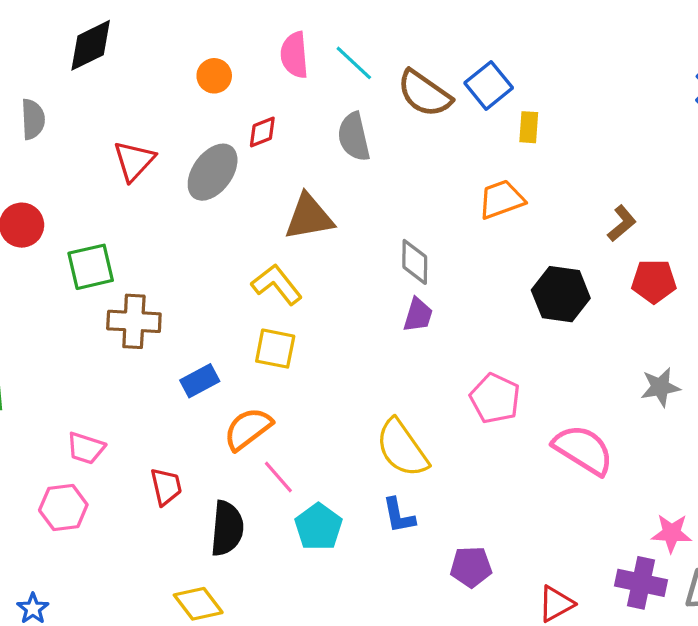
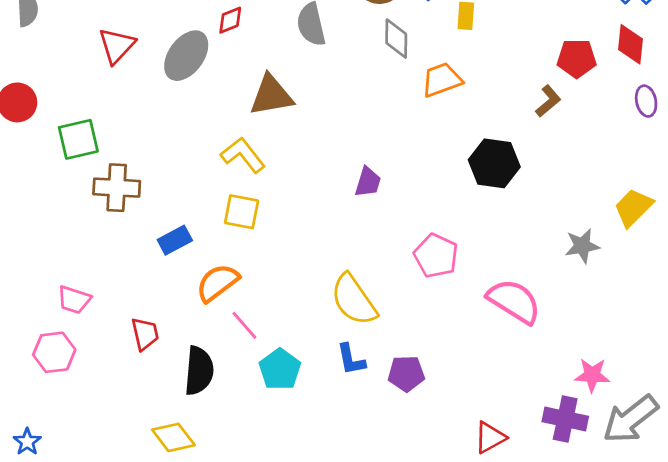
gray diamond: (415, 262) -> (396, 39), moved
red pentagon: (654, 281) -> (577, 58), moved
purple pentagon: (471, 567) -> (406, 374), moved

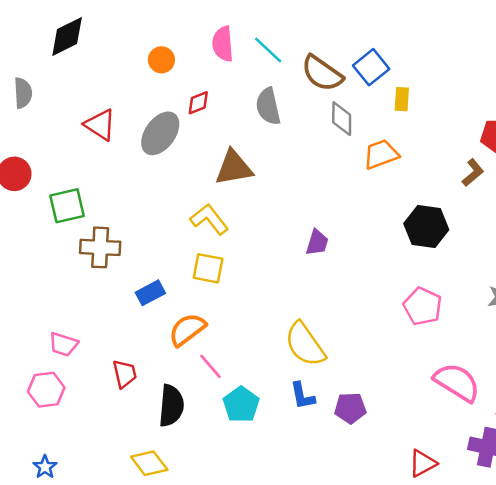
red triangle: (117, 46) -> (100, 125), turned -40
pink pentagon: (436, 256) -> (423, 306), moved
pink semicircle: (514, 301) -> (457, 382), moved
blue star: (27, 442) -> (45, 467), moved

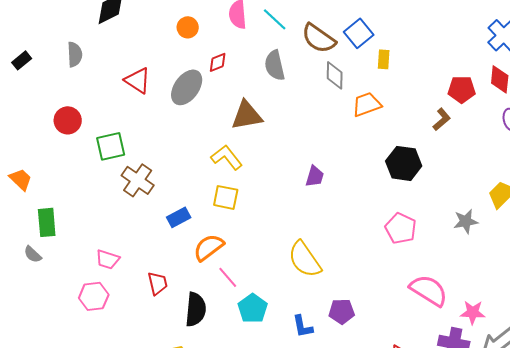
brown cross: (100, 247) -> (138, 180), turned 32
blue L-shape: (302, 396) -> (303, 326), moved

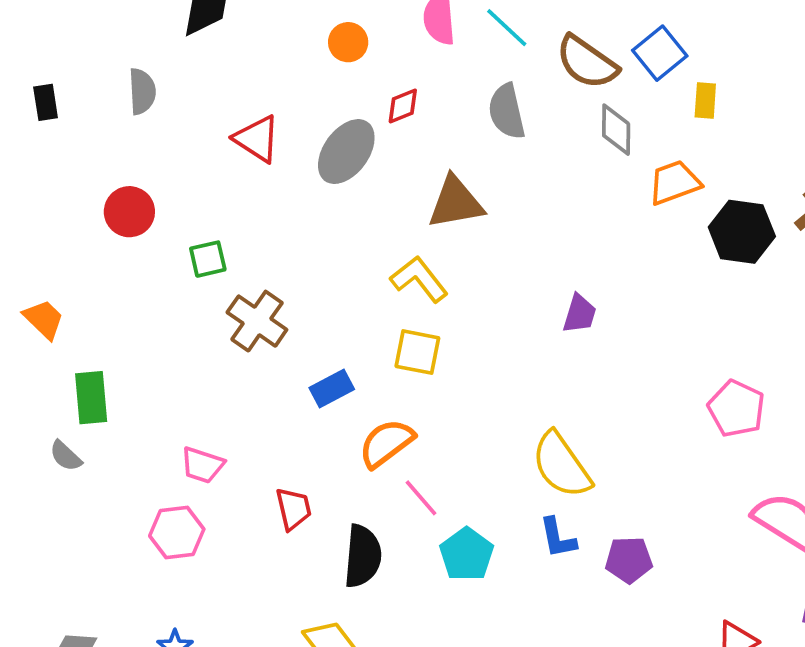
black rectangle: (22, 60) -> (46, 102), turned -60
green square: (111, 146) -> (208, 259), size x0.7
black hexagon: (404, 163) -> (742, 232), moved
blue L-shape: (303, 326) -> (558, 538), moved

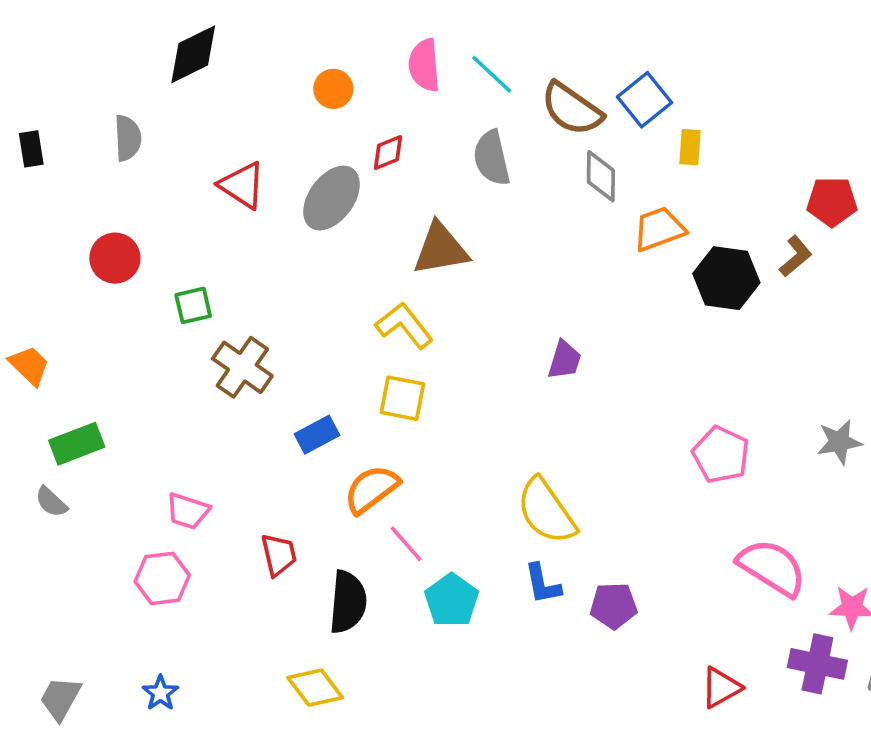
green rectangle: (91, 398) -> (77, 444), turned 74

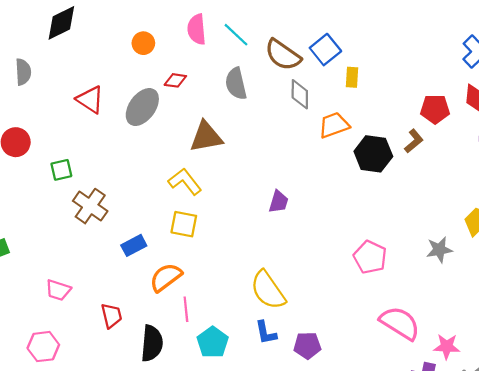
red diamond: (388, 153) -> (175, 80), turned 30
pink line: (406, 544) -> (186, 309), turned 35
pink hexagon: (162, 578) -> (43, 347), moved

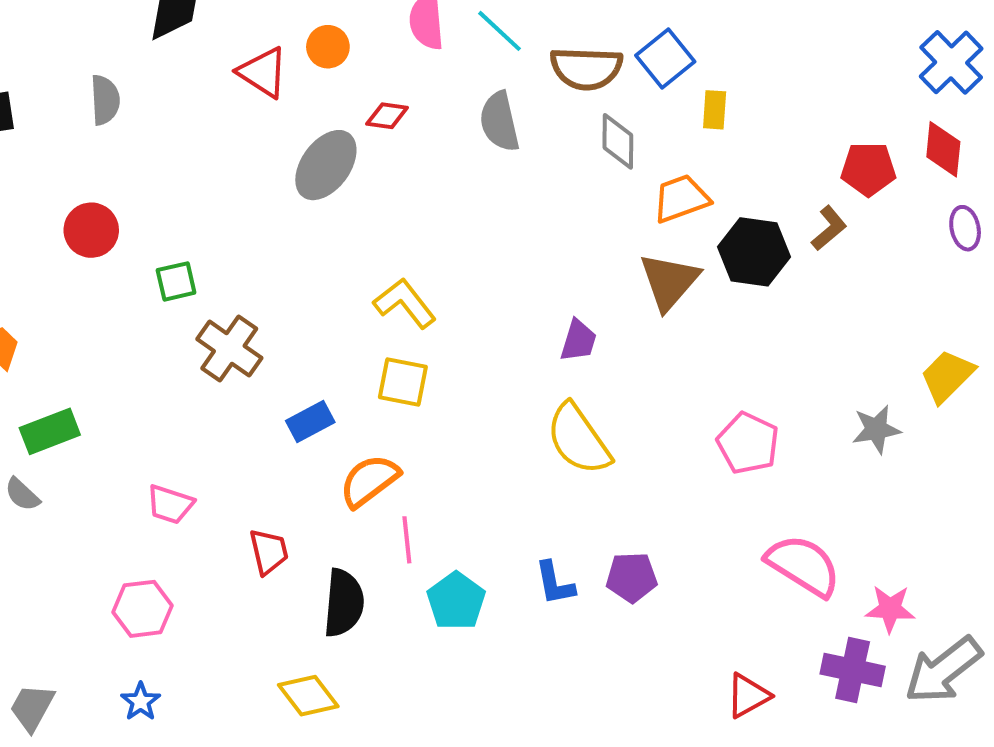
brown semicircle: (283, 55) -> (586, 68), turned -33
red triangle: (90, 100) -> (263, 72), moved
brown triangle: (206, 137) -> (669, 281), moved, turned -39
yellow semicircle: (268, 290) -> (578, 439), moved
purple pentagon: (307, 345) -> (632, 577), moved

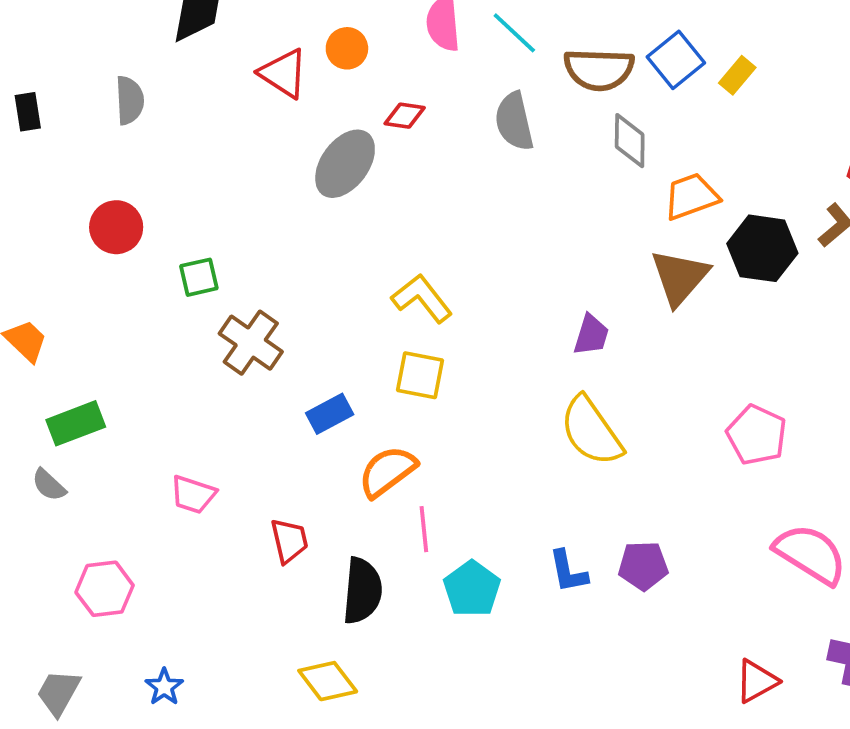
yellow rectangle: (715, 110) -> (737, 75), moved, turned 36
pink hexagon: (143, 609) -> (105, 589), moved

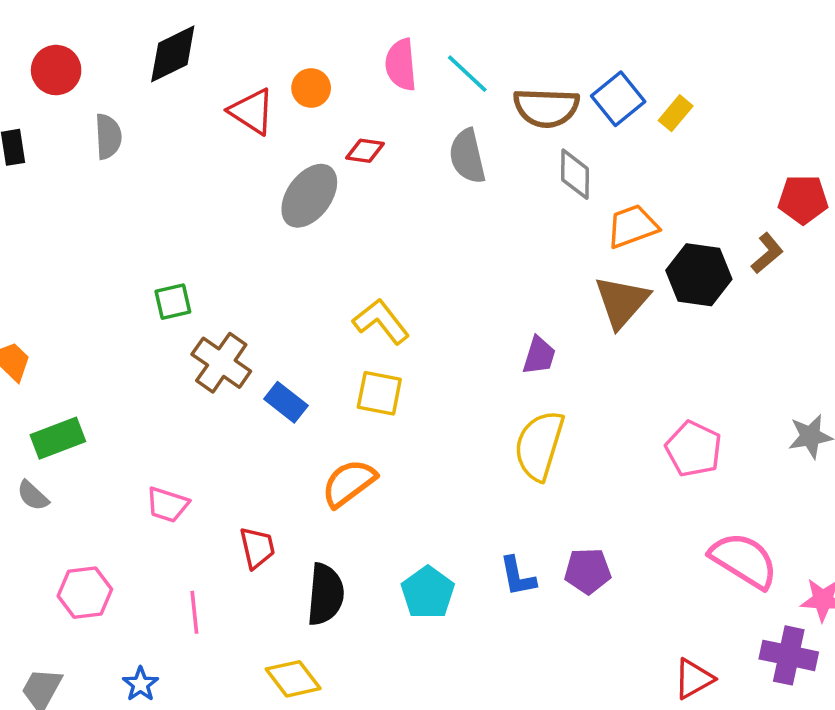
red circle: (116, 227) -> (56, 70), moved
blue rectangle: (330, 414) -> (286, 402), moved, turned 66
yellow semicircle: (591, 431) -> (539, 445), turned 52
pink line: (424, 529) -> (194, 612), moved

